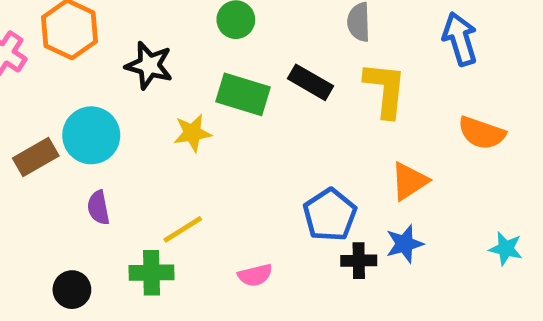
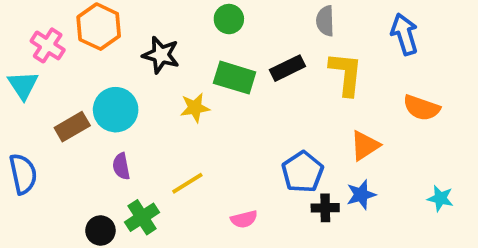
black rectangle: (311, 82) -> (287, 68), turned -56
green cross: (151, 273) -> (142, 217), moved, turned -32

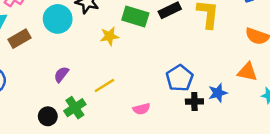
cyan circle: (116, 110) -> (58, 19), moved
brown rectangle: (72, 127) -> (19, 39), moved
orange triangle: (365, 146) -> (247, 72), moved, turned 45
purple semicircle: (121, 166) -> (61, 74), turned 49

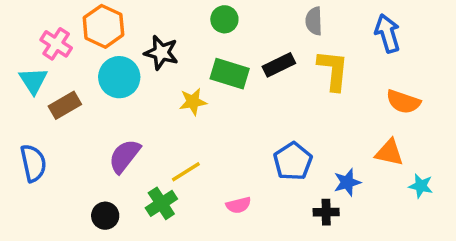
purple semicircle: (61, 74) -> (124, 156), size x1.5
black cross: (194, 102) -> (326, 212), moved
green cross: (75, 108) -> (161, 203), moved

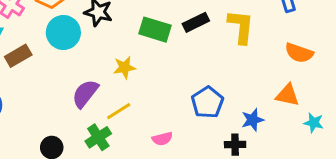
yellow star: (193, 102) -> (124, 67), moved
purple semicircle: (124, 156) -> (85, 94), moved

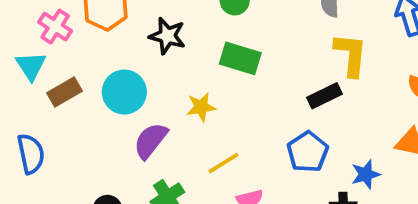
black rectangle: (196, 22) -> (324, 96), moved
cyan circle: (63, 32) -> (124, 92), moved
yellow line: (119, 111) -> (223, 163), moved

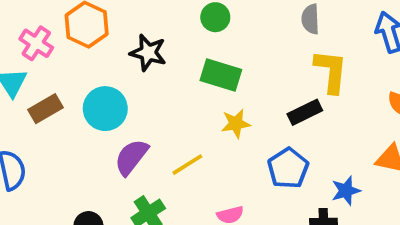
yellow star: (201, 107) -> (236, 124), moved
yellow line: (223, 163) -> (187, 165), moved

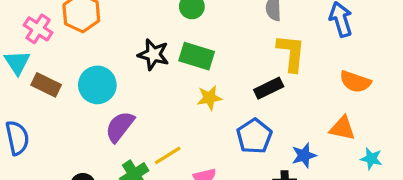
black star: (148, 53) -> (153, 54), moved
brown rectangle: (46, 109) -> (46, 85), turned 56
yellow line: (187, 165) -> (168, 155), moved

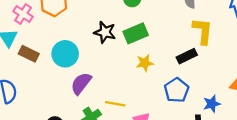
green rectangle: (197, 56) -> (136, 33), turned -40
yellow line: (168, 155) -> (115, 104), turned 42

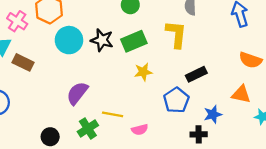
yellow L-shape: (203, 31) -> (176, 34), moved
cyan circle: (65, 54) -> (69, 40), moved
black rectangle: (187, 56) -> (196, 74), moved

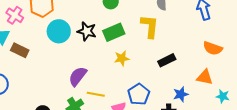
purple semicircle: (77, 93) -> (78, 76), moved
blue pentagon: (176, 100) -> (139, 94), moved

